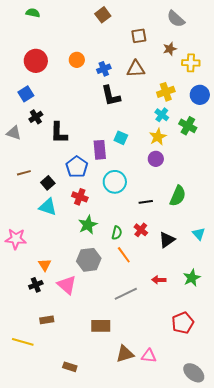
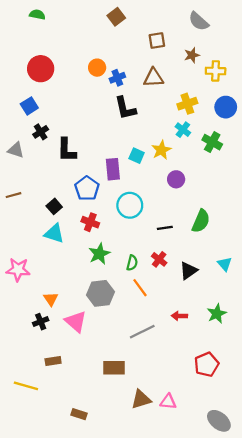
orange circle: (77, 60) -> (97, 68), moved
yellow star: (158, 137) -> (161, 150), moved
brown line: (24, 173) -> (14, 195), moved

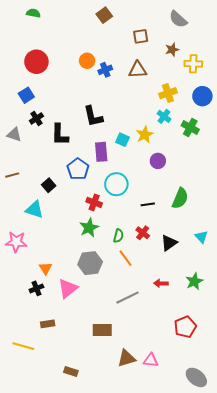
black L-shape: (125, 108) -> (93, 116), moved
red cross: (90, 222) -> (94, 202), moved
cyan triangle: (54, 233) -> (34, 209), moved
pink triangle: (76, 322) -> (68, 288), turned 40

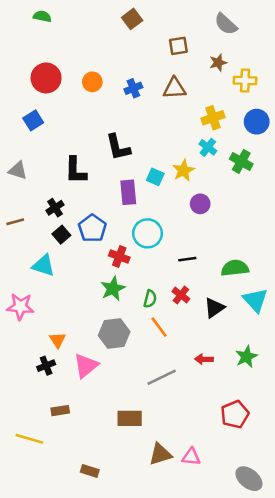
orange circle: (87, 61) -> (92, 82), moved
black cross: (36, 118) -> (55, 208), moved
blue pentagon: (78, 169) -> (92, 228), moved
green semicircle: (180, 198) -> (235, 268), moved, turned -120
cyan triangle: (201, 237) -> (255, 300), size x1.5

